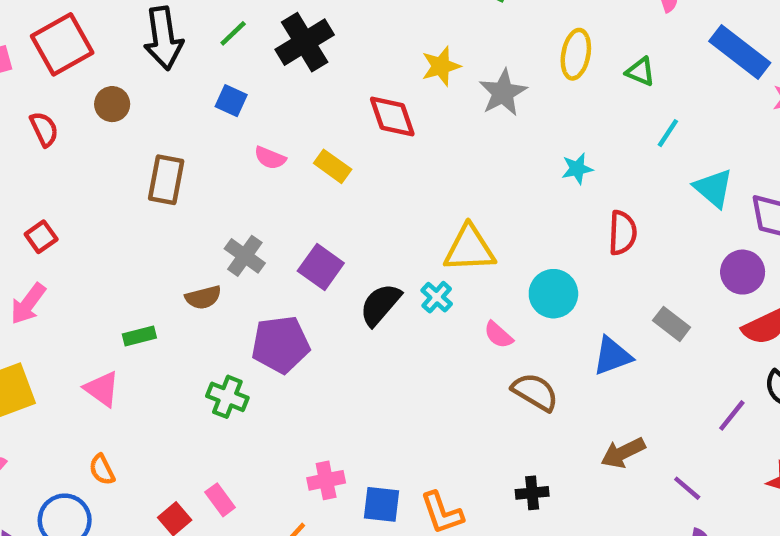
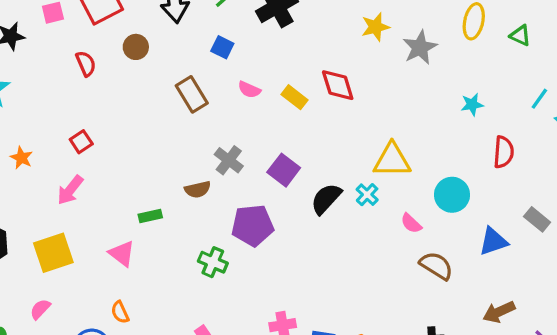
red diamond: (392, 116) -> (338, 85), moved
cyan line: (668, 133) -> (539, 99), moved
brown rectangle: (166, 180) -> (192, 94), moved, turned -44

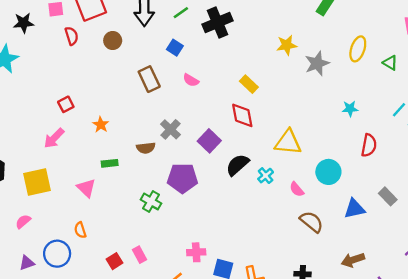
red semicircle: (86, 64) -> (72, 36), moved
red diamond: (338, 85) -> (242, 115), moved
yellow rectangle: (294, 97) -> (249, 84), moved
orange star: (21, 158) -> (101, 125), moved
cyan cross: (367, 195) -> (266, 176), moved

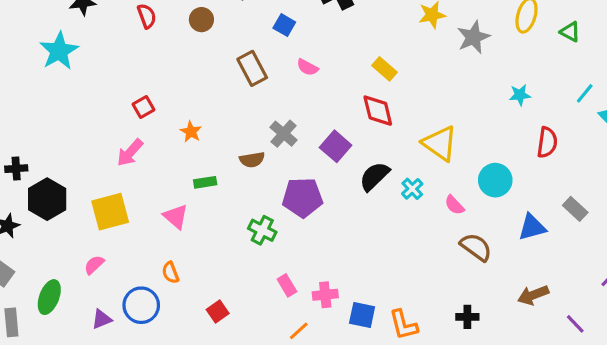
yellow triangle: (288, 142) -> (440, 143), turned 32
pink rectangle: (140, 255) -> (287, 285), moved

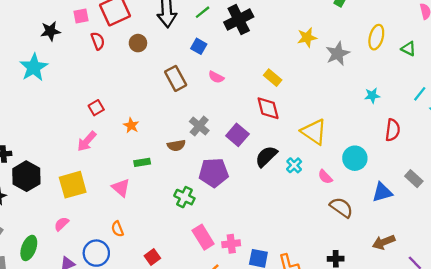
pink rectangle: (287, 285) -> (203, 237), size x1.5

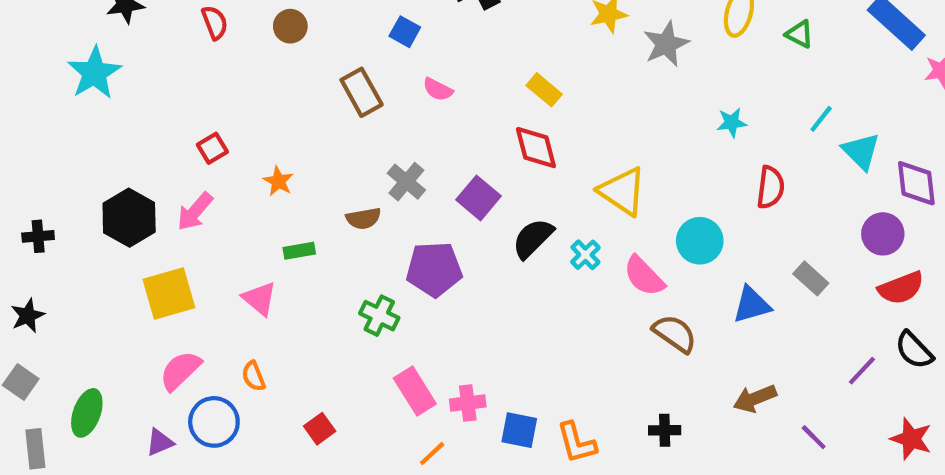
black hexagon: (26, 176) -> (129, 218), moved
pink semicircle: (325, 177) -> (644, 276), size x1.5
pink semicircle: (61, 224) -> (180, 371), moved, size x1.5

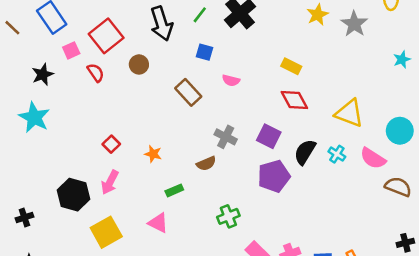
purple pentagon: (434, 269) -> (274, 176), moved
green cross: (379, 316) -> (228, 216), turned -35

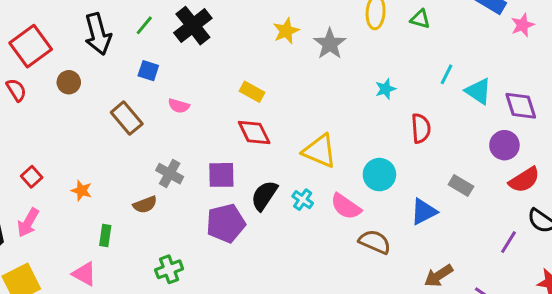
purple square: (269, 136) -> (221, 175), turned -30
green rectangle: (174, 190) -> (105, 236), turned -60

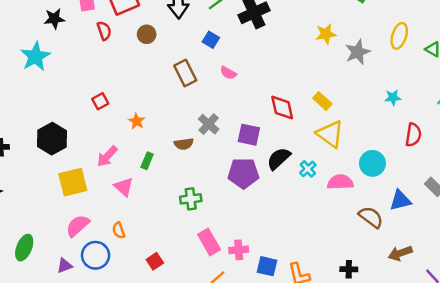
yellow rectangle: (252, 92) -> (322, 101), moved
pink semicircle: (346, 206) -> (340, 182), turned 130
pink arrow: (28, 223) -> (107, 156), moved
brown semicircle: (375, 242) -> (371, 217), moved

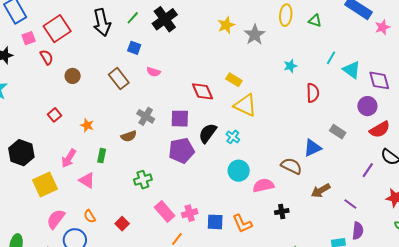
brown circle: (147, 34) -> (73, 76), moved
cyan circle: (372, 163) -> (239, 171), moved
pink semicircle: (340, 182) -> (263, 185), moved
red square: (155, 261) -> (122, 224), moved

